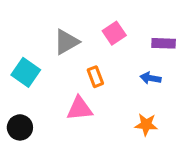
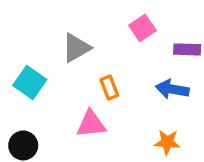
pink square: (114, 33) -> (142, 28), moved
blue arrow: (151, 78) -> (172, 89), size x1.4

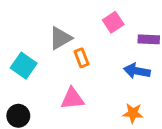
orange rectangle: (109, 88) -> (82, 58), moved

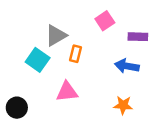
orange rectangle: (82, 58) -> (75, 54), turned 35
cyan square: (24, 66) -> (38, 60), moved

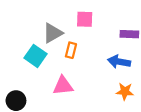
pink square: (105, 21) -> (85, 19), moved, turned 36
orange star: (123, 105) -> (125, 91), moved

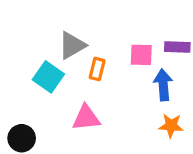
pink square: (85, 19) -> (141, 55), moved
blue arrow: (119, 62) -> (163, 85), turned 75

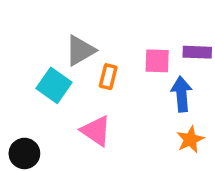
pink triangle: (86, 118) -> (96, 131), turned 40
orange star: (171, 126) -> (190, 139), turned -30

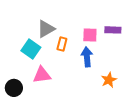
blue arrow: (182, 94) -> (87, 57), moved
pink triangle: (96, 131) -> (42, 75), moved, turned -42

